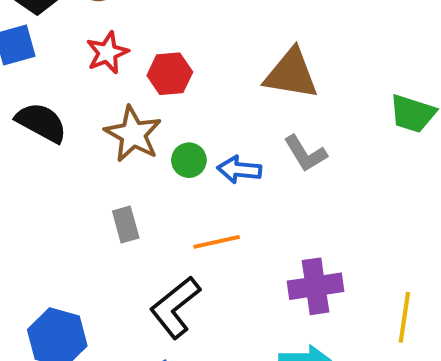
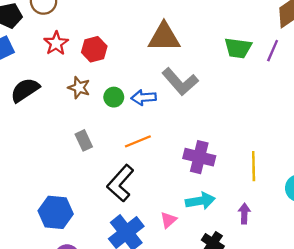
black semicircle: (41, 122) -> (25, 90), turned -52
brown star: (133, 134) -> (79, 88), size x0.7
gray L-shape: (305, 153) -> (180, 82), size x1.4
purple cross: (315, 286) -> (199, 157), turned 32

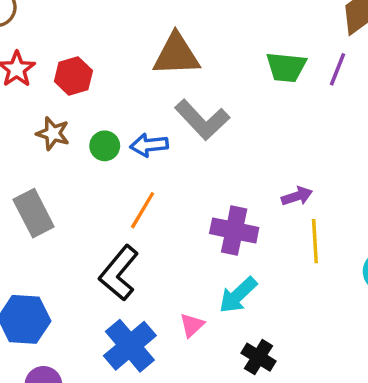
gray rectangle: (84, 140) -> (34, 213), moved, size x1.5
orange line: (138, 141) -> (143, 210), turned -35
cyan arrow: (200, 201) -> (238, 295), turned 148
purple arrow: (244, 214) -> (297, 196), moved, turned 72

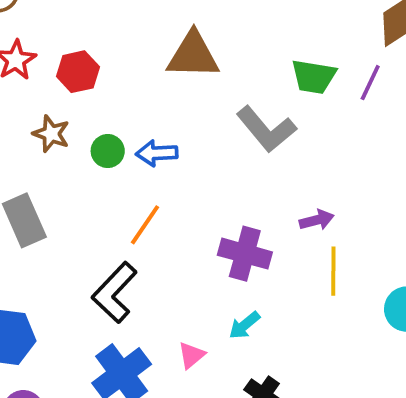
gray L-shape: (202, 120) -> (266, 129), moved
cyan arrow: (238, 295) -> (244, 325), size x0.7

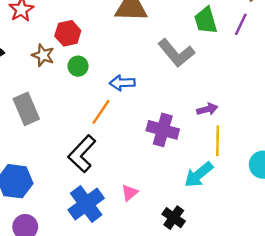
red hexagon: (78, 72) -> (68, 33), moved
green trapezoid: (314, 77) -> (206, 20), turned 64
blue arrow: (157, 153) -> (122, 83), moved
cyan arrow: (244, 325) -> (199, 175), moved, size x1.5

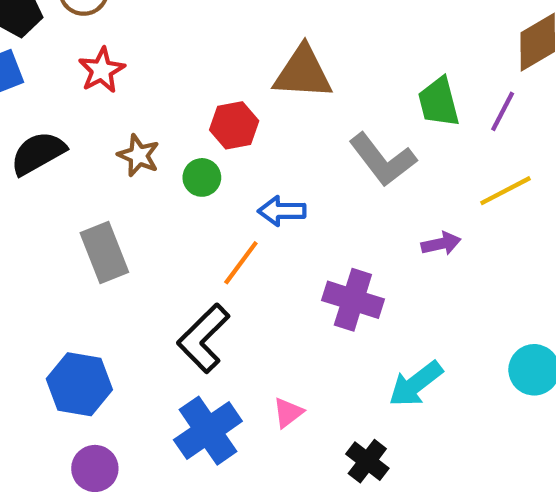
red hexagon: (68, 33) -> (234, 125), moved
purple arrow: (207, 109) -> (441, 244), moved
yellow line: (218, 141) -> (506, 191), moved, turned 60

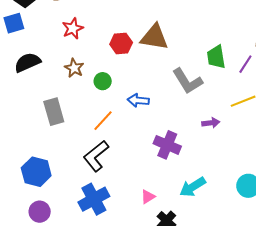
red star: (102, 70) -> (73, 28), moved
red hexagon: (234, 125) -> (121, 43), moved
orange line: (241, 263) -> (103, 121), moved
pink triangle: (288, 413) -> (148, 197), moved

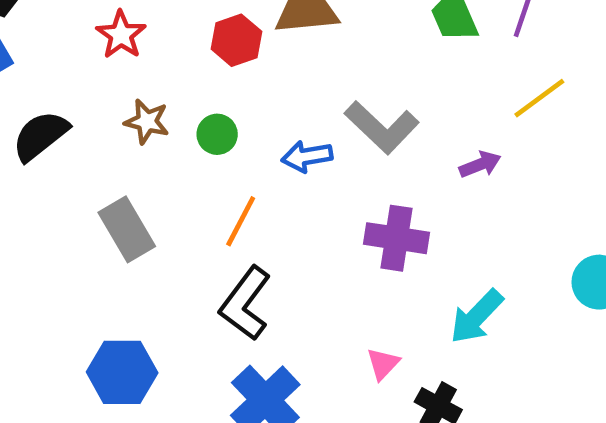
gray L-shape: (187, 81) -> (382, 127), moved

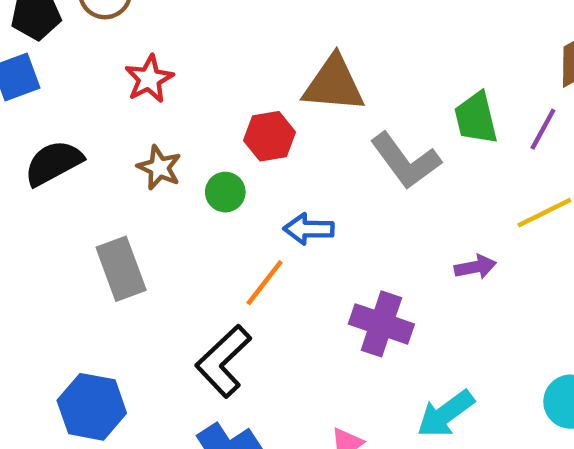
red hexagon: (236, 40) -> (269, 136), moved
gray L-shape: (382, 127) -> (406, 161), moved
orange line: (241, 221) -> (265, 283), moved

